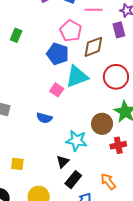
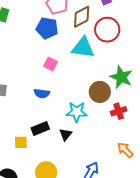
cyan triangle: (77, 77) -> (83, 48), moved, turned 35
red circle: (116, 77) -> (107, 30), moved
black rectangle: (73, 180) -> (40, 128), moved, turned 36
orange arrow: (108, 182) -> (125, 150), moved

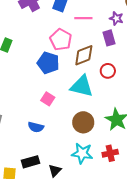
red circle: (107, 30) -> (108, 71), size x0.6
brown circle: (100, 92) -> (83, 122), moved
cyan star: (77, 112) -> (82, 153), moved

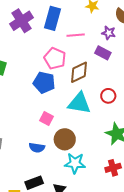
purple rectangle: (109, 38) -> (103, 53), turned -42
red circle: (108, 71) -> (108, 96), moved
brown circle: (83, 122) -> (65, 139), moved
cyan star: (82, 153) -> (75, 163), moved

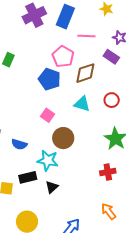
cyan triangle: (79, 103) -> (82, 104), size x0.7
blue semicircle: (37, 148) -> (19, 144), moved
cyan star: (75, 163) -> (48, 160), moved

